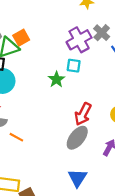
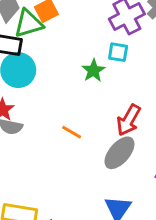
orange line: (16, 137) -> (72, 132), moved

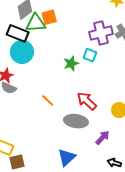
red arrow: (129, 120) -> (87, 101), turned 90
gray ellipse: (119, 153) -> (76, 121), turned 45

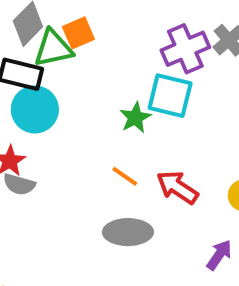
cyan square: (90, 55) -> (170, 96), size x1.6
orange line: (48, 100) -> (125, 176), moved
gray ellipse: (76, 121) -> (128, 232), moved

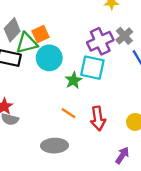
cyan circle: (35, 109) -> (49, 58), moved
red arrow: (177, 187) -> (98, 118), turned -130
gray ellipse: (128, 232) -> (54, 146), moved

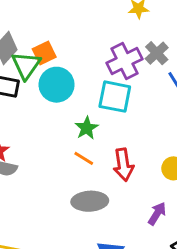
green triangle: (27, 43) -> (26, 65), turned -40
green star: (73, 80) -> (87, 128), moved
gray ellipse: (54, 146) -> (90, 201), moved

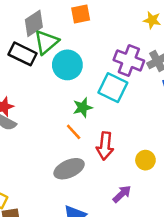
orange square: (44, 53) -> (81, 14), moved
purple cross: (125, 61) -> (129, 60), turned 32
gray ellipse: (90, 201) -> (69, 169), turned -36

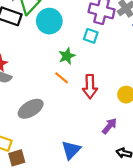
cyan square: (113, 88) -> (91, 36), size x0.6
gray ellipse: (69, 169) -> (31, 109), moved

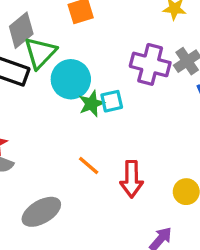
cyan square: (91, 36) -> (112, 101), moved, turned -32
green star: (67, 56) -> (91, 104), moved

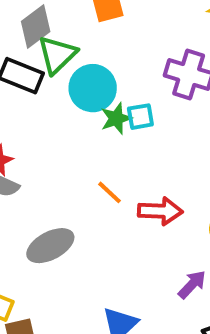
red arrow: (132, 179) -> (160, 211), turned -90

